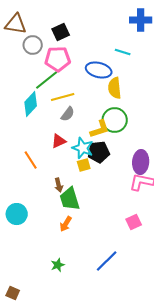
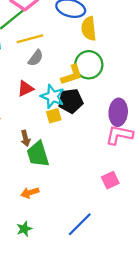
orange arrow: (66, 224) -> (30, 193), moved, turned 42

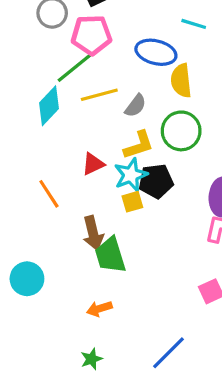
gray semicircle: (36, 58) -> (136, 106), moved
yellow L-shape: (72, 75) -> (139, 145), moved
cyan star: (53, 96) -> (131, 175), turned 30
brown arrow: (25, 138) -> (93, 233), size x1.5

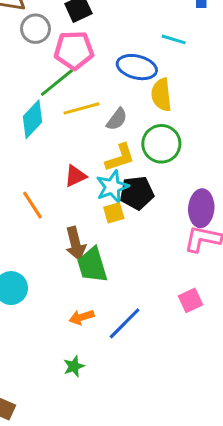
blue line: (169, 353) -> (125, 323), moved

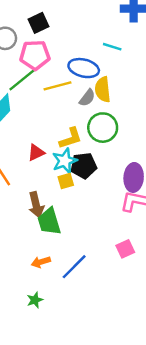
yellow line: (82, 108) -> (57, 86), moved
gray semicircle: (117, 119) -> (87, 98), moved

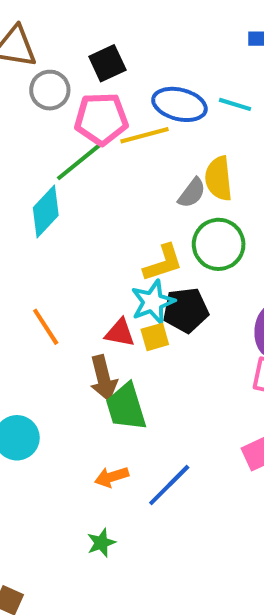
blue ellipse: (84, 68) -> (179, 104), moved
yellow line: (57, 86) -> (144, 135), moved
red triangle: (36, 153) -> (120, 333), moved, turned 36

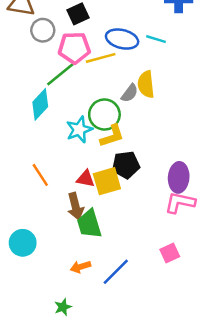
green circle: (219, 244) -> (104, 115), moved
cyan star: (153, 302) -> (79, 130), moved
yellow square: (155, 337) -> (107, 181), size x1.6
green star: (101, 543) -> (63, 307), moved

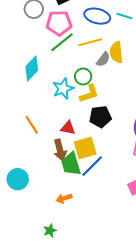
yellow line: (101, 58) -> (90, 42), moved
green line: (60, 74) -> (62, 42), moved
green circle: (104, 115) -> (83, 76), size x0.7
yellow square: (107, 181) -> (85, 148), moved
blue line: (116, 272) -> (92, 166), moved

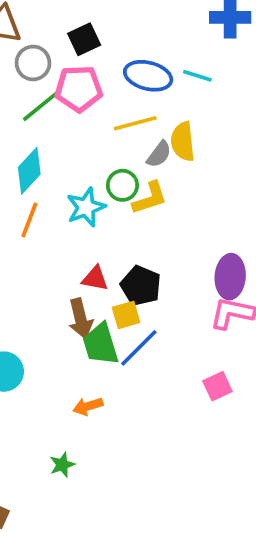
green line: (62, 42) -> (42, 105), moved
yellow L-shape: (89, 94) -> (150, 198), moved
black pentagon: (100, 117) -> (141, 286), moved, turned 30
orange line: (32, 125) -> (29, 220), moved, turned 54
yellow square: (85, 148) -> (126, 315), size x0.7

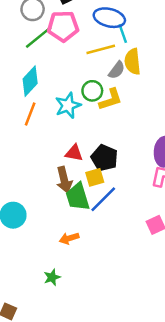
cyan line: (197, 76) -> (123, 34), moved, turned 54

